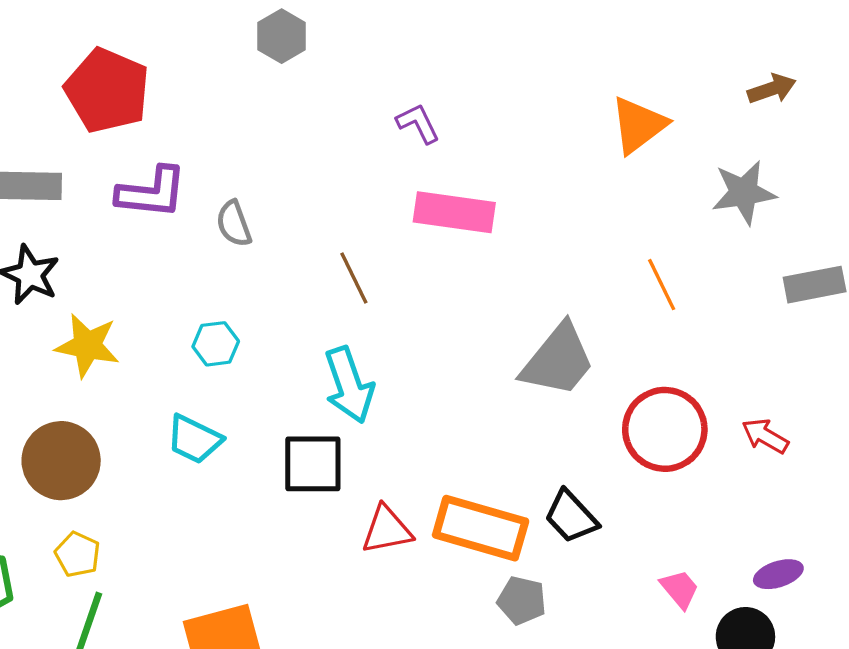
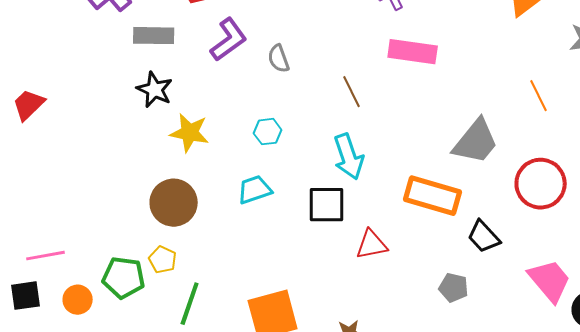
purple L-shape: (152, 192) -> (229, 40), turned -42
cyan trapezoid: (194, 439) -> (255, 190), turned 135
orange rectangle: (481, 528) -> (433, 196), moved
yellow pentagon: (78, 554) -> (163, 260), moved
pink trapezoid: (680, 589) -> (550, 281), size x1.8

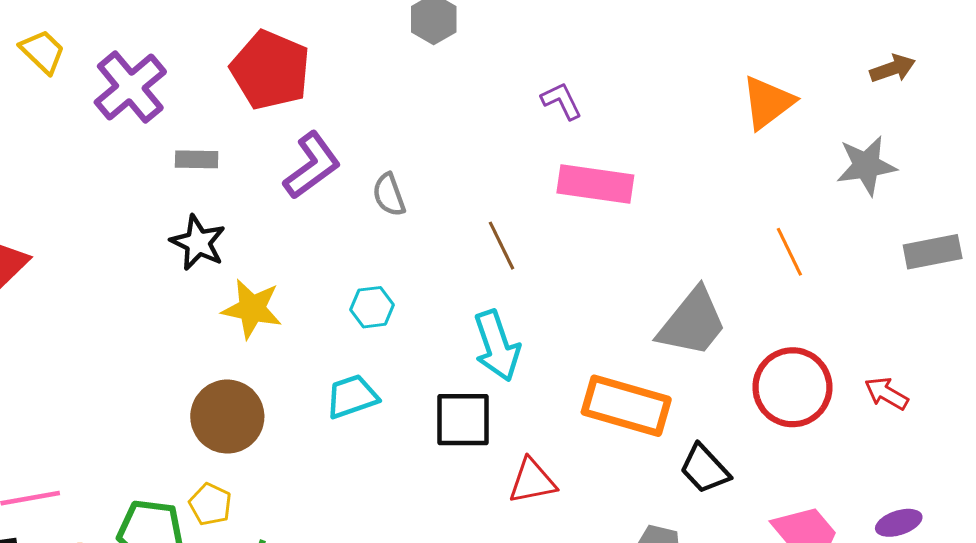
gray rectangle: (154, 36) -> (197, 159), size x0.7

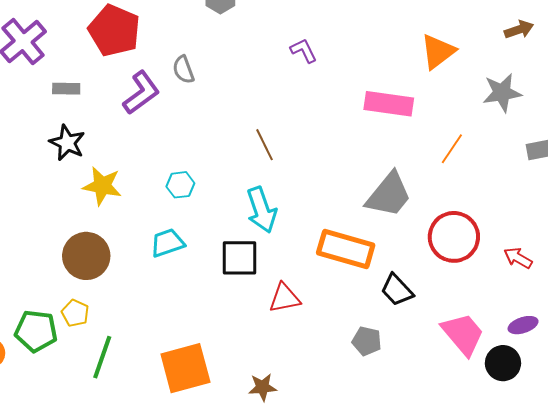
pink rectangle: (595, 184) -> (389, 104), moved
gray semicircle: (389, 195) -> (183, 70), moved
orange line: (789, 252) -> (452, 149), turned 60
red arrow: (886, 393) -> (518, 258), moved

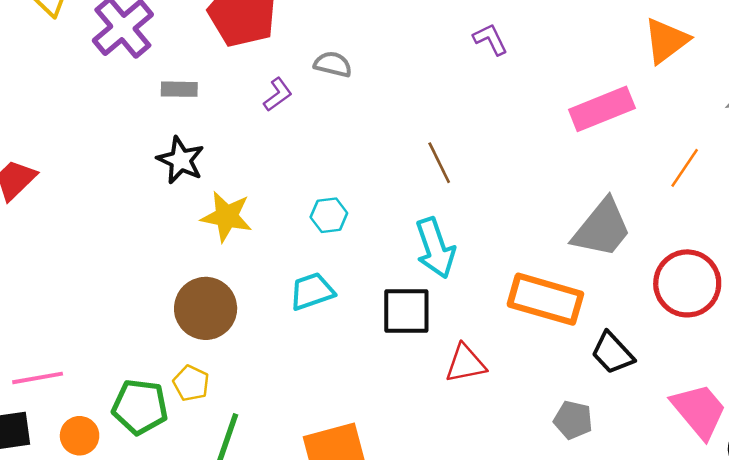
gray semicircle: (183, 70) -> (333, 64), turned 124
purple L-shape: (141, 93) -> (278, 94), size x0.6
pink rectangle: (389, 104) -> (602, 109), turned -30

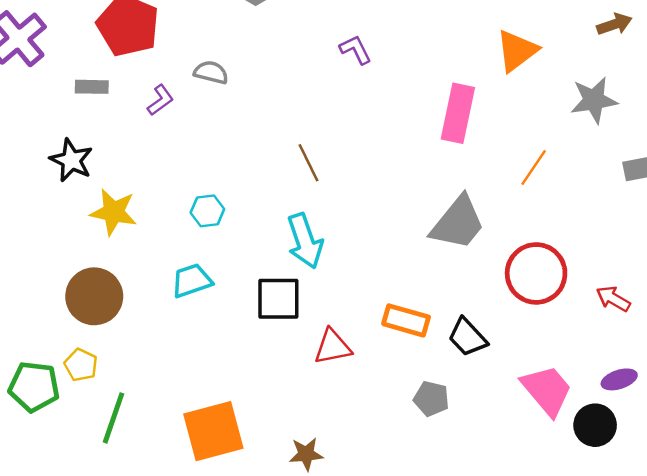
gray rectangle: (179, 89) -> (92, 87), moved
pink rectangle: (602, 109) -> (458, 113), turned -56
orange rectangle: (545, 299) -> (406, 320), moved, size x0.7

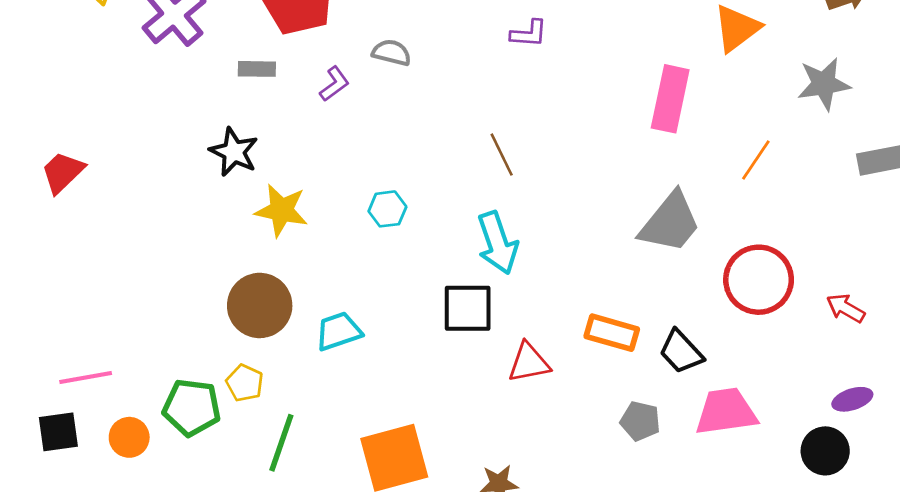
purple L-shape: (355, 50) -> (529, 34), moved, turned 120
cyan trapezoid: (192, 281) -> (338, 331), moved
pink trapezoid: (547, 390) -> (726, 412), moved, turned -58

